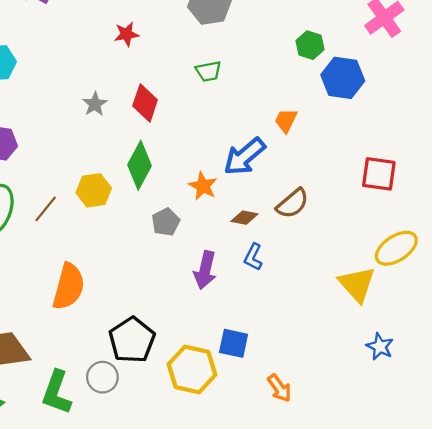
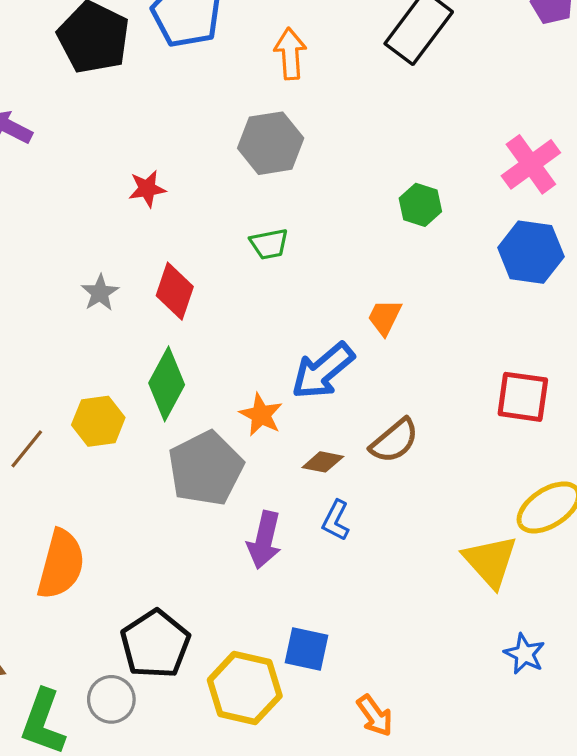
blue hexagon: (343, 78) -> (531, 252), moved
gray pentagon: (166, 222) -> (206, 468), size x1.8

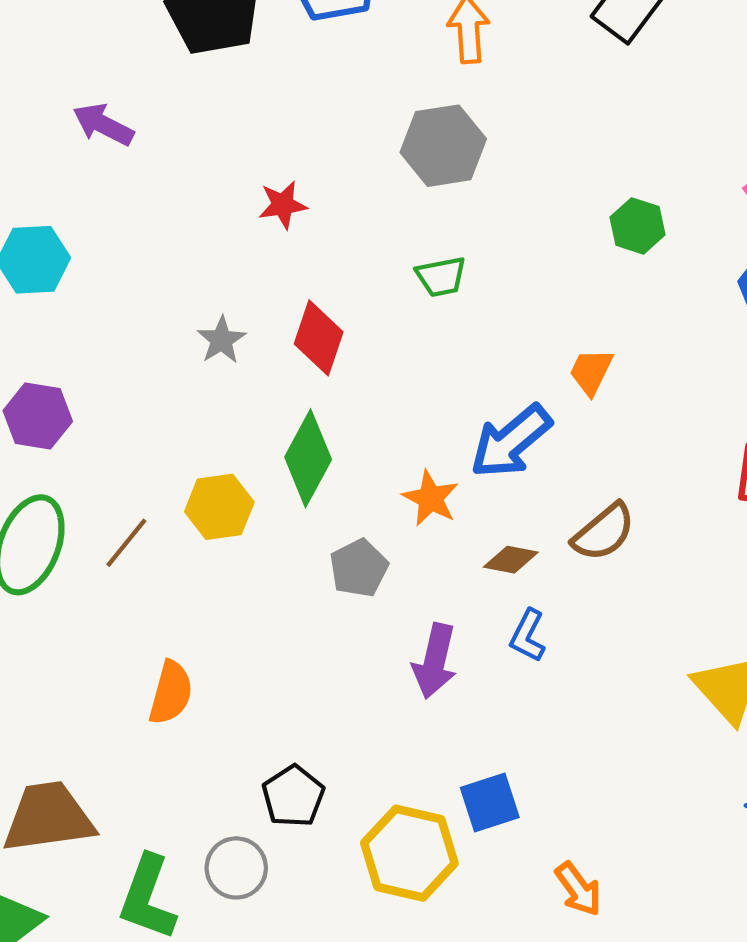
gray pentagon: (206, 468) -> (359, 568), size x0.6
orange semicircle: (61, 564) -> (171, 693), size x0.7
black pentagon: (155, 644) -> (293, 796), size x0.7
blue square: (307, 649) -> (490, 802), turned -30

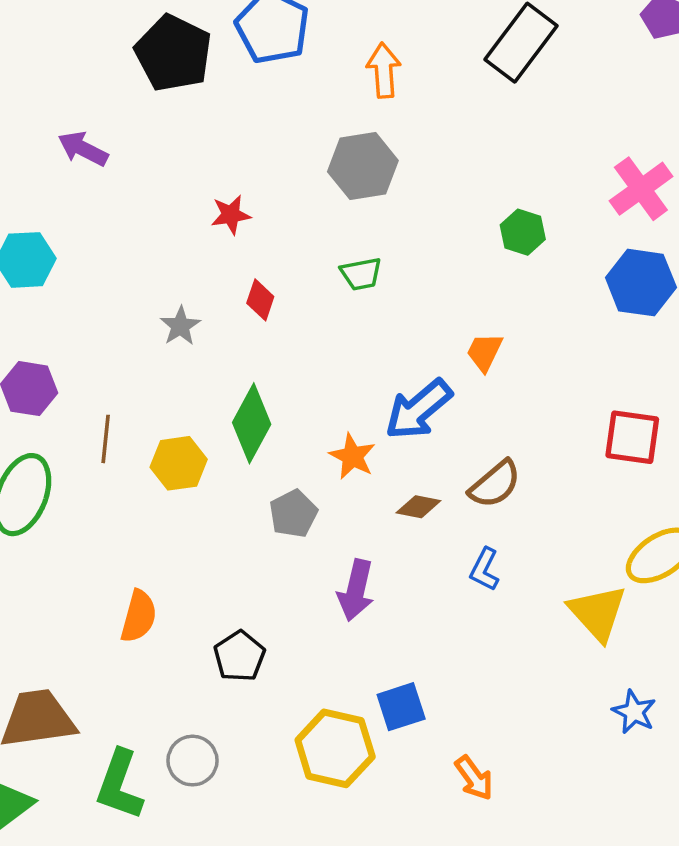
red diamond: (319, 338) -> (260, 300), moved, size x0.7
brown line: (126, 543) -> (106, 439), moved, turned -33
blue L-shape: (528, 636) -> (485, 569), moved
black pentagon: (293, 796) -> (239, 656), moved

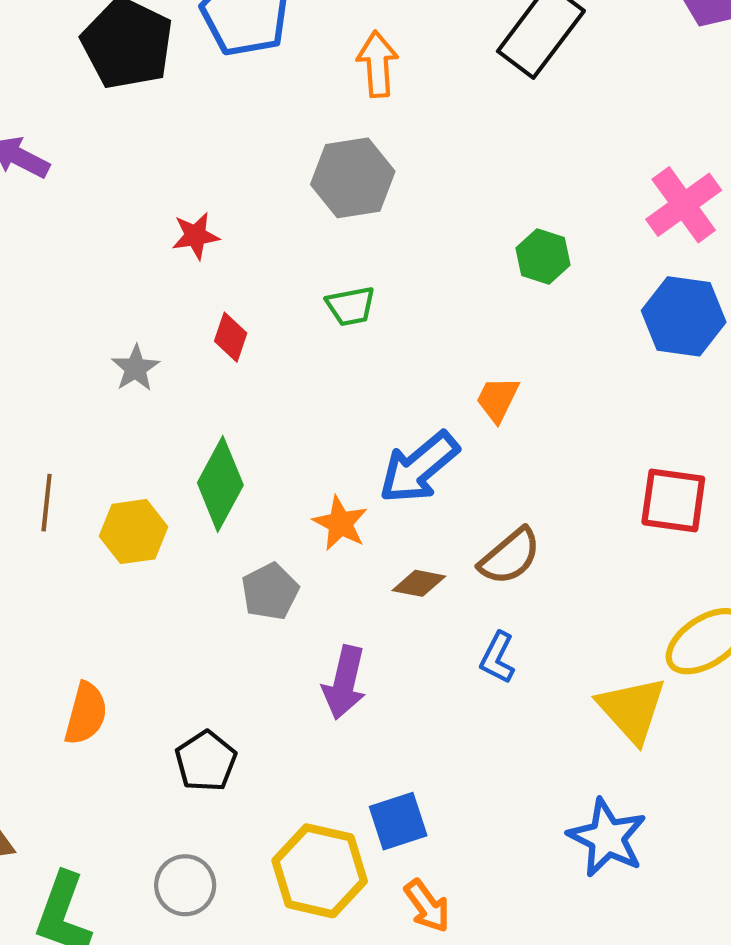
blue star: (634, 712) -> (607, 838), moved, size x1.5
gray circle: (193, 761) -> (185, 885), moved
orange arrow: (474, 778) -> (427, 906), moved

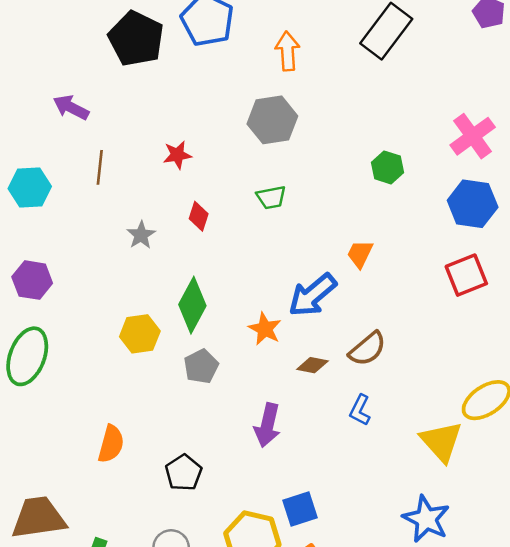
red square: (673, 501) -> (466, 275), moved, turned -30
brown line: (47, 503) -> (100, 167), moved
gray pentagon: (270, 592) -> (201, 366), moved

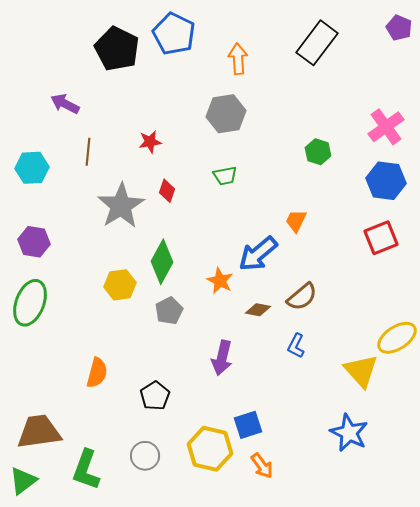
gray star: (141, 235) -> (121, 206), size x2.0

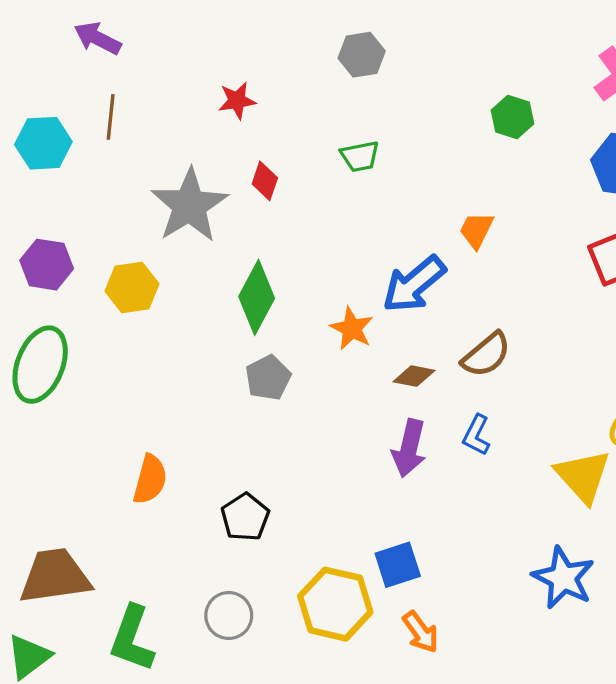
gray hexagon: (226, 114) -> (362, 55), size x0.7
brown line: (88, 152) -> (111, 117), moved
yellow hexagon: (120, 285) -> (132, 288), moved
purple arrow: (222, 358) -> (409, 448), moved

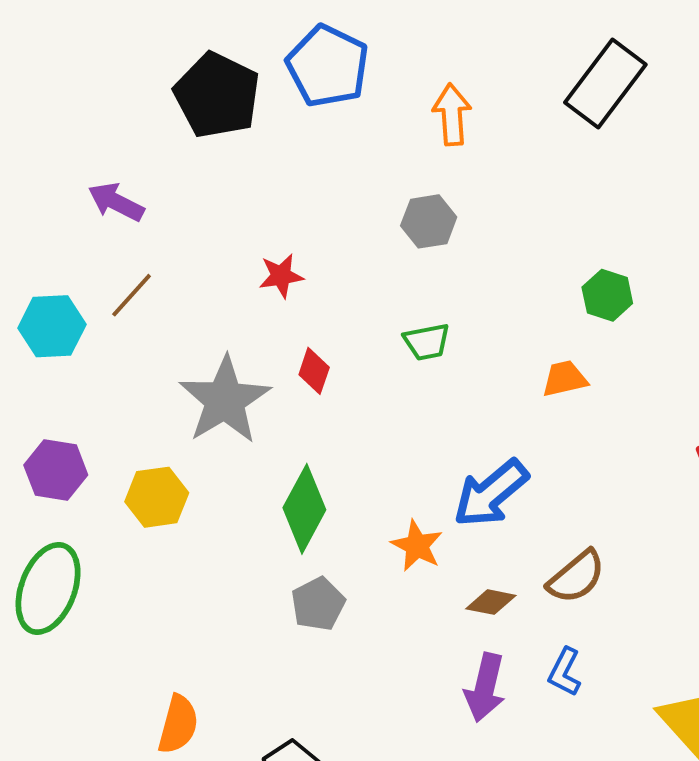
brown line: (111, 117) -> (132, 295), turned 36
orange trapezoid: (476, 230) -> (565, 379), moved, turned 51

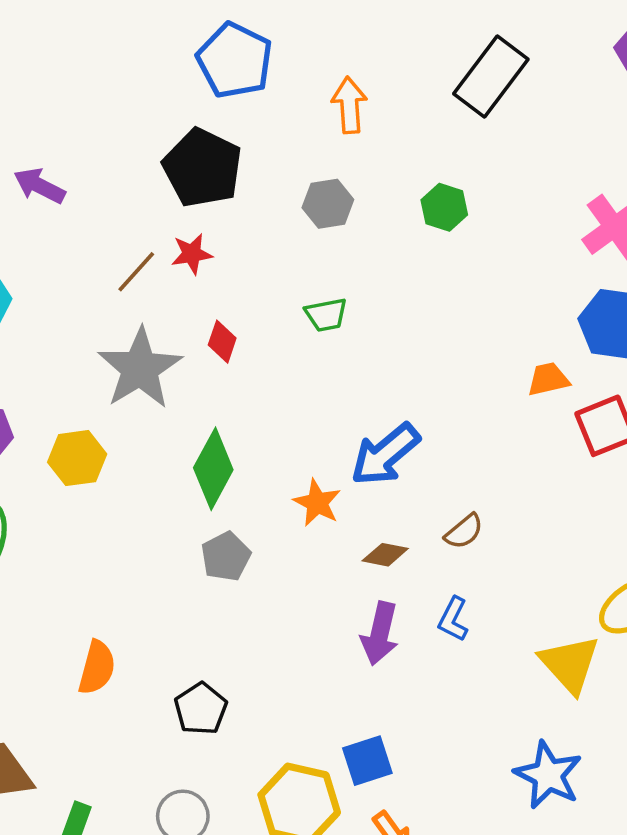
black pentagon: (217, 95) -> (203, 168), moved
brown line: (132, 295) -> (136, 272), moved
green hexagon: (607, 295) -> (444, 207), moved
orange trapezoid: (565, 379) -> (548, 379), moved
brown semicircle: (576, 577) -> (464, 531), size x0.7

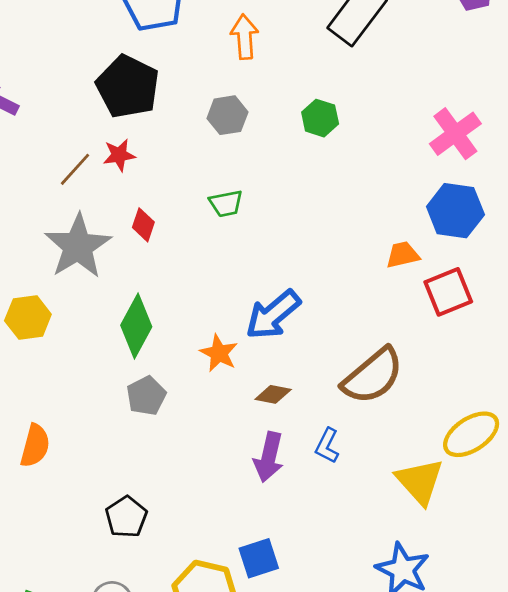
brown semicircle: (464, 531) -> (373, 376), moved, size x2.0
orange semicircle: (97, 668) -> (35, 446), moved

